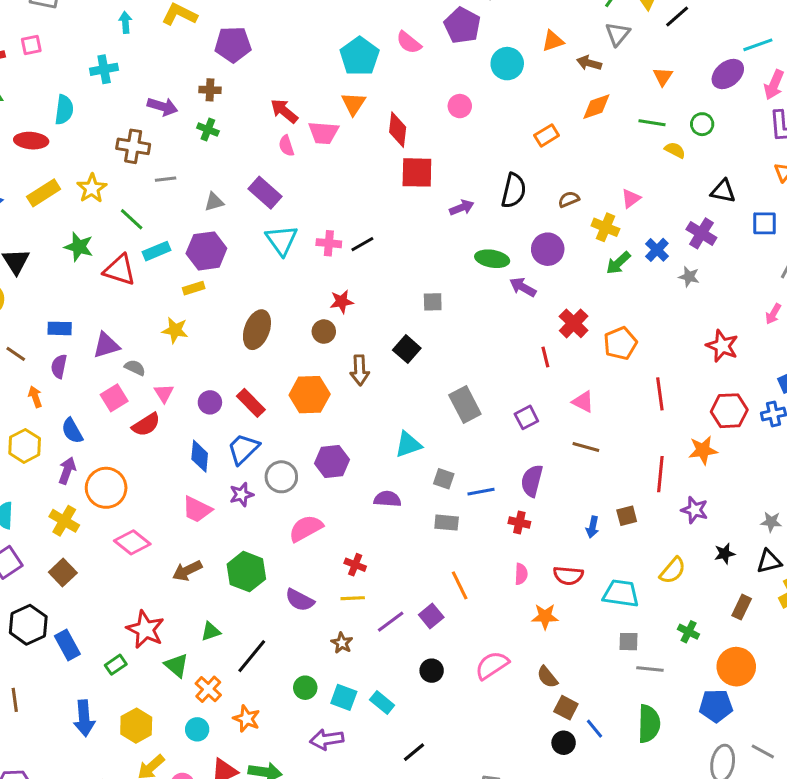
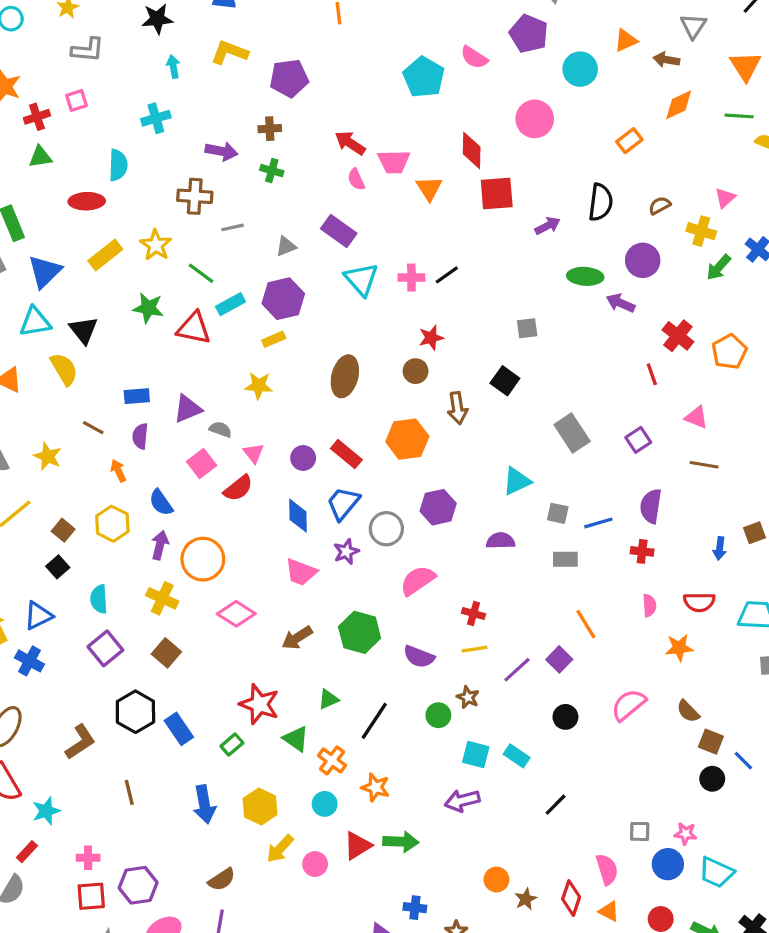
orange triangle: (663, 77) -> (745, 66), size x1.5
orange triangle: (353, 104) -> (429, 188), moved
pink circle: (460, 106) -> (535, 119), size x1.5
green circle: (305, 688) -> (438, 715), moved

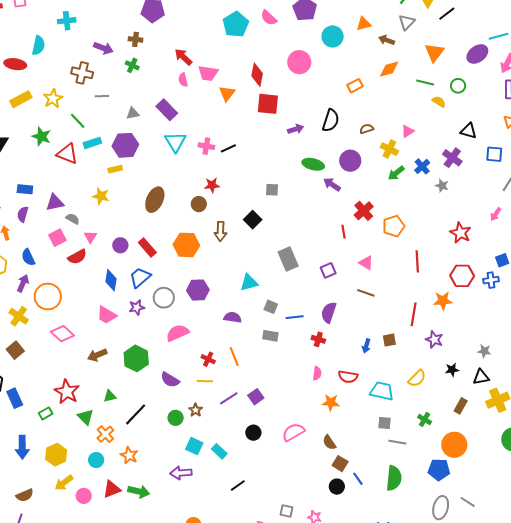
orange line: (586, 624) -> (234, 356), moved

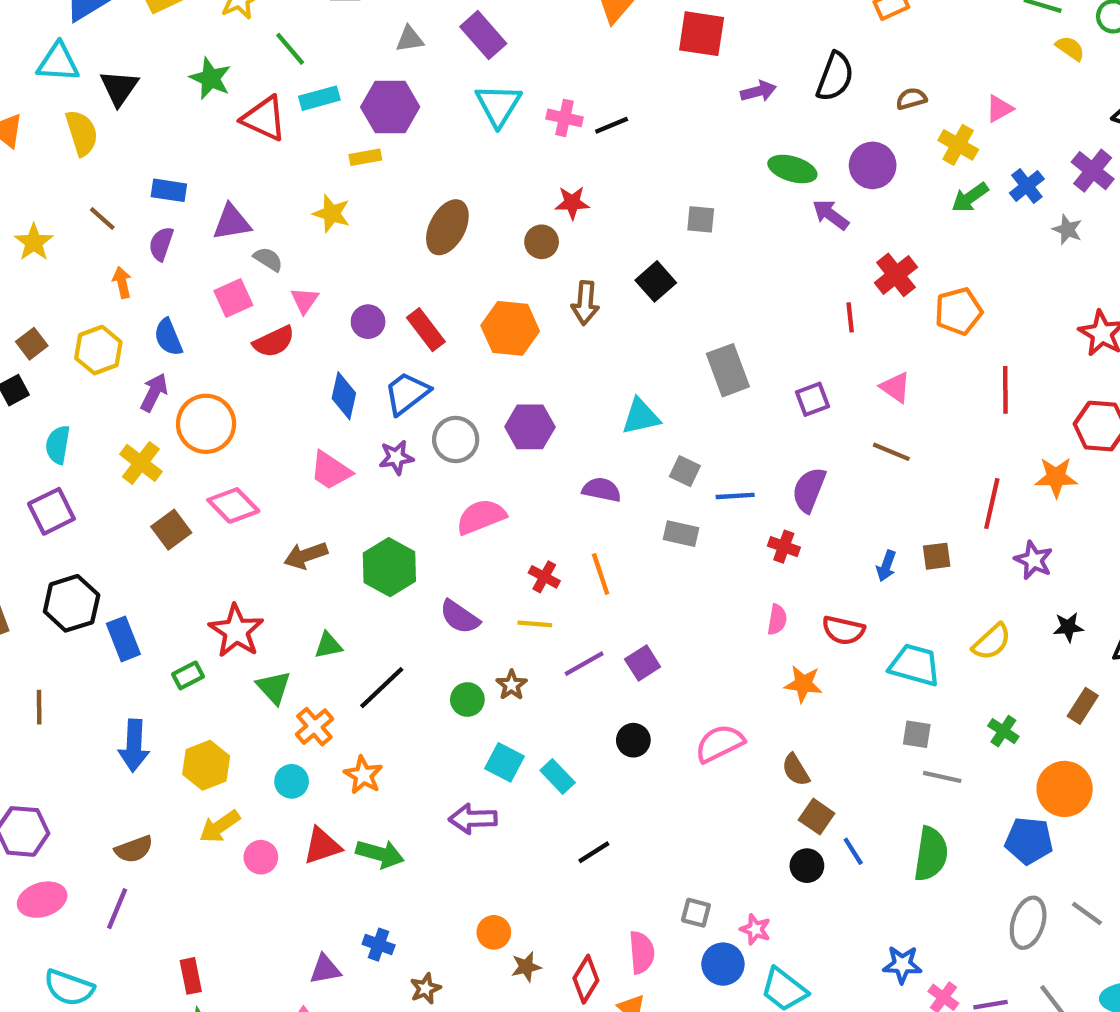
brown square: (15, 350) -> (171, 530), moved

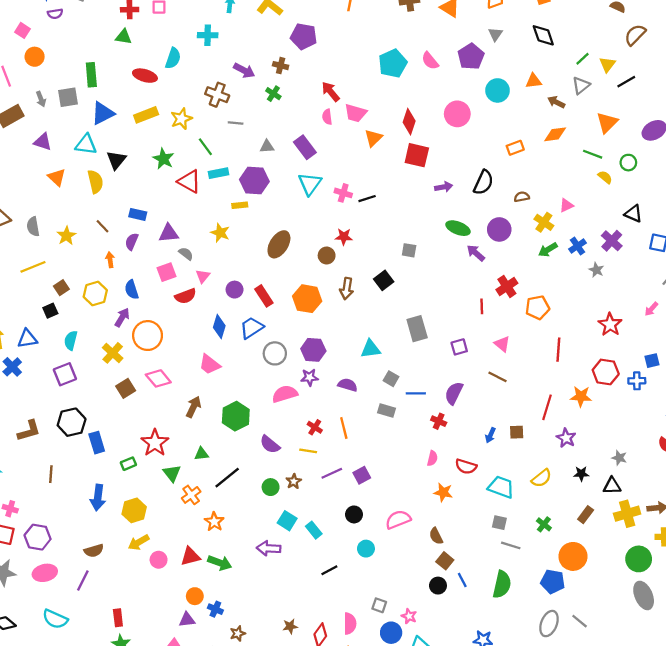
purple star: (396, 457) -> (309, 377), moved
brown arrow: (306, 555) -> (193, 407), turned 130
cyan circle: (292, 781) -> (366, 549), moved
orange circle: (494, 932) -> (195, 596), moved

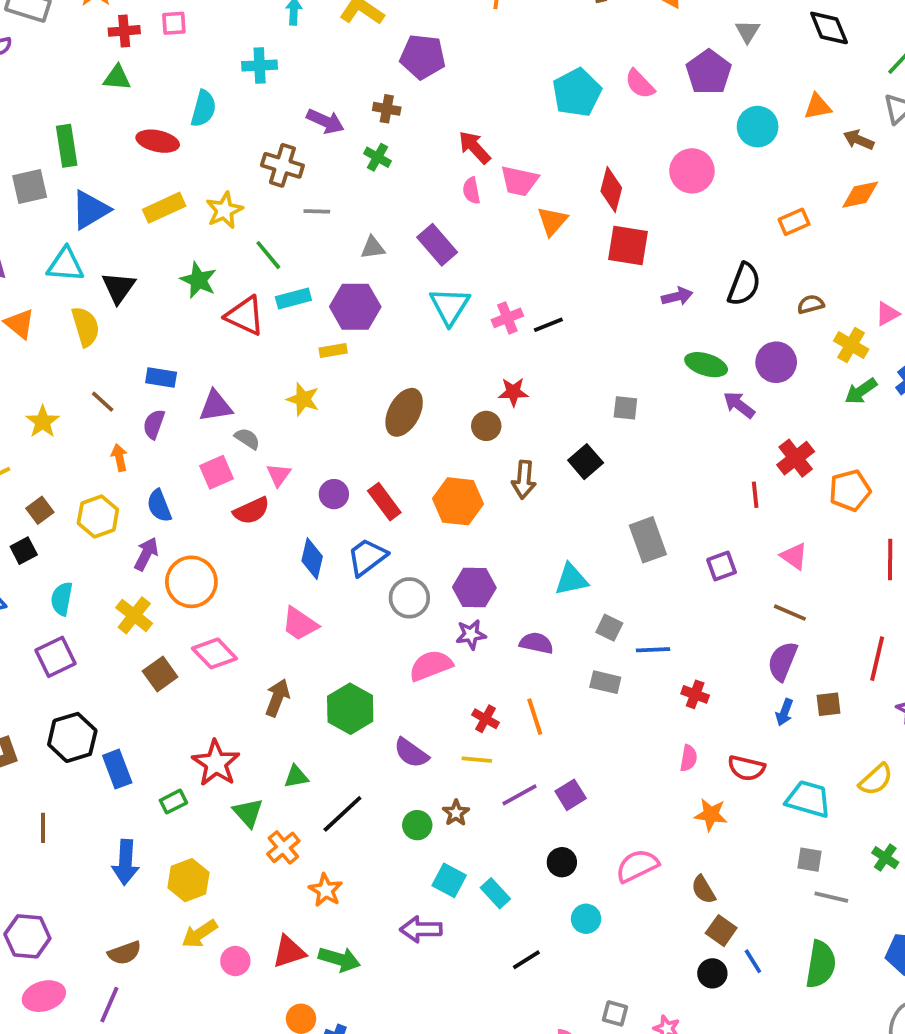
pink cross: (343, 193) -> (507, 318), turned -35
purple semicircle: (454, 393) -> (783, 661), moved

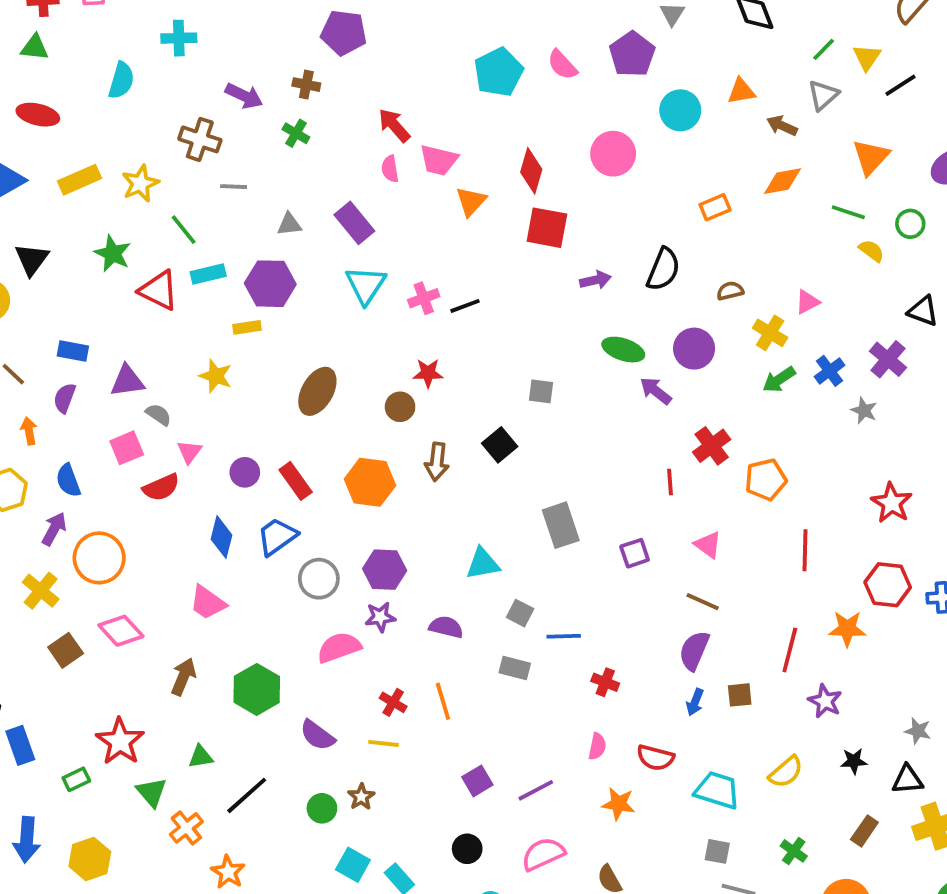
red ellipse: (158, 141) -> (38, 115), moved
purple line: (520, 795) -> (536, 790), moved

